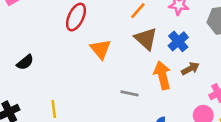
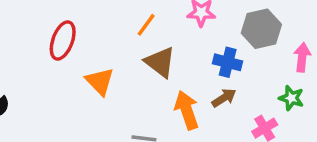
blue cross: (178, 41) -> (228, 62), moved, turned -30

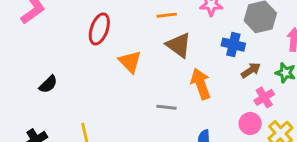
orange line: (146, 25) -> (167, 15), turned 48
brown arrow: (224, 98) -> (251, 70), moved

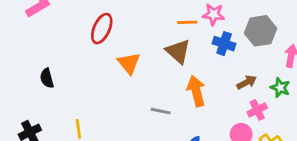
orange line: (167, 15) -> (187, 22), moved
blue cross: (233, 45) -> (224, 44), moved
black semicircle: (48, 84) -> (47, 78), turned 114

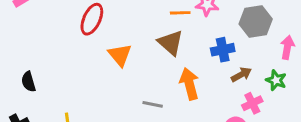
blue cross: (224, 44) -> (223, 50), moved, turned -30
black semicircle: (47, 78) -> (28, 82), moved

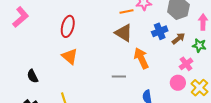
orange triangle: (120, 55) -> (70, 56), moved
brown arrow: (241, 75) -> (178, 38), moved

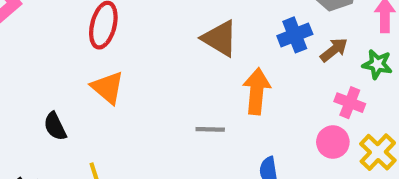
orange arrow: (141, 58) -> (257, 91), turned 30
pink cross: (186, 64) -> (350, 103), turned -32
black semicircle: (32, 76) -> (55, 126), moved

